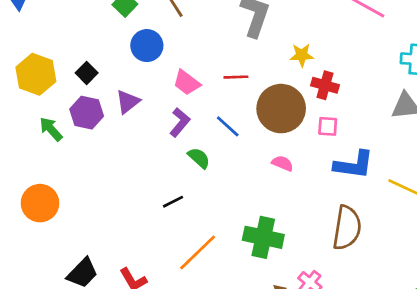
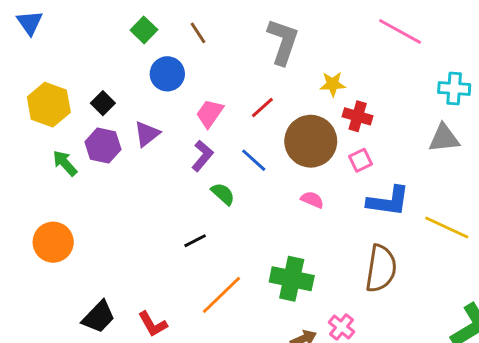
red line: (236, 77) -> (262, 108), turned -40
pink trapezoid: (187, 83) -> (210, 113), turned 88
pink square: (328, 126) -> (360, 160), turned -30

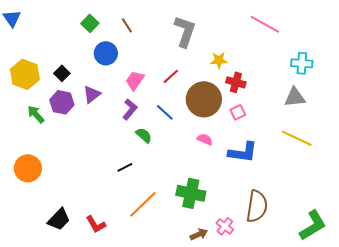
blue L-shape: (388, 201) -> (243, 152), moved
yellow line: (447, 228) -> (297, 138), moved
brown semicircle: (381, 269) -> (257, 206), moved

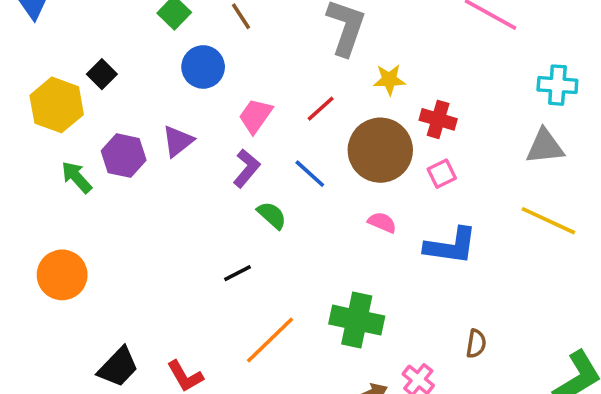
yellow star: (219, 60) -> (389, 80), moved
black square: (62, 73) -> (102, 74), moved
brown semicircle: (257, 206) -> (476, 344), size x0.5

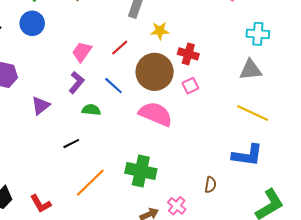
blue circle: (203, 67) -> (32, 23), moved
purple triangle: (178, 141) -> (41, 106), moved
green semicircle: (272, 215) -> (91, 110), turned -36
pink semicircle: (382, 222) -> (156, 114), size x2.0
blue L-shape: (451, 246) -> (247, 155), moved

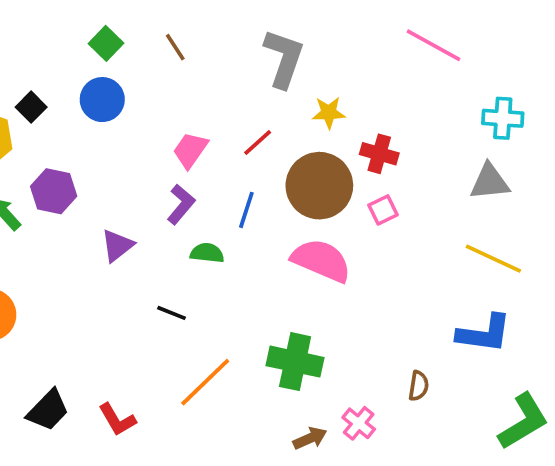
blue line: (113, 86) -> (246, 210), turned 66
black line: (71, 144) -> (171, 313), turned 49

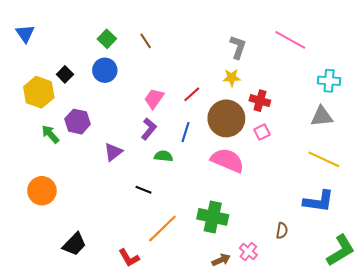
gray L-shape: (284, 58) -> (238, 47), moved, size x0.7
red L-shape: (117, 420) -> (129, 258), moved

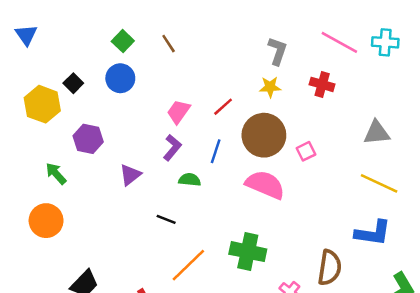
cyan cross: (329, 81) -> (385, 42), moved
red cross: (260, 101) -> (322, 84), moved
green arrow: (50, 134) -> (56, 174), moved
brown semicircle: (282, 231) -> (330, 268), size x1.8

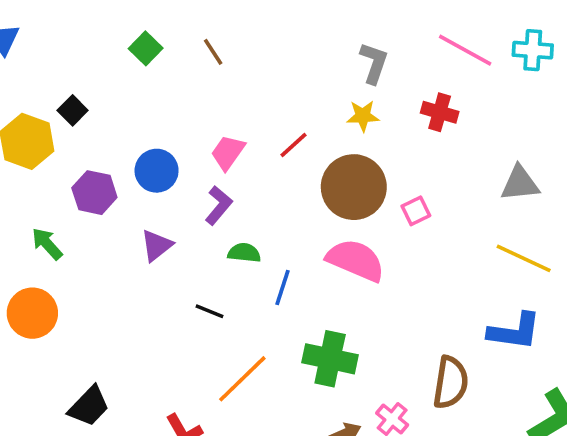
blue circle: (120, 78) -> (157, 171), moved
blue line: (216, 151) -> (283, 288), moved

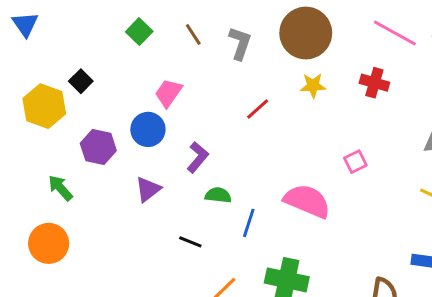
gray L-shape: (374, 63) -> (240, 43), moved
pink trapezoid: (228, 152) -> (168, 93), moved
brown circle: (354, 187) -> (306, 33), moved

